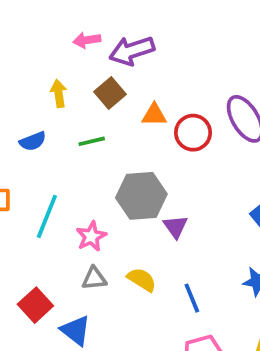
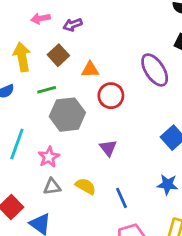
purple arrow: (132, 51) -> (73, 25), size x0.6
yellow arrow: (59, 94) -> (22, 57), size x1.5
red circle: (193, 133) -> (111, 96), moved
gray hexagon: (141, 196) -> (67, 115), moved

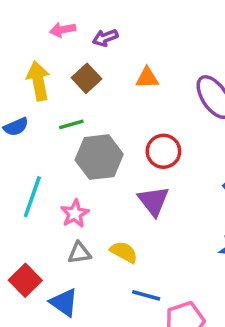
orange triangle: (90, 70) -> (147, 78), moved
red circle: (111, 96) -> (163, 151), moved
purple triangle: (108, 148) -> (153, 201), size x1.4
blue line: (121, 198) -> (146, 295), moved, turned -50

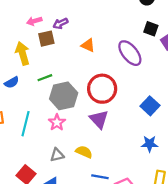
brown square: (87, 78) -> (46, 39), moved, turned 35
orange triangle: (147, 78) -> (88, 45), turned 32
red circle: (163, 151) -> (102, 89), size x1.4
pink star: (75, 214) -> (57, 122), moved

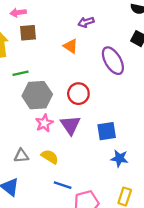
purple arrow: (60, 23) -> (86, 22), moved
red circle: (102, 89) -> (78, 94), size x0.7
blue square: (150, 106) -> (107, 131), moved, turned 30
pink star: (57, 122) -> (44, 123), moved

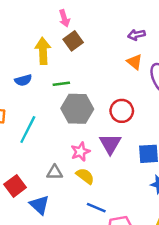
pink arrow: (18, 13) -> (64, 18), turned -105
brown square: (28, 33) -> (73, 41), turned -36
orange triangle: (71, 46) -> (135, 62), moved
pink star: (44, 123) -> (80, 152), moved

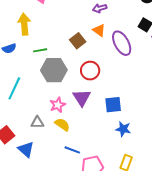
brown square: (73, 41) -> (78, 41), moved

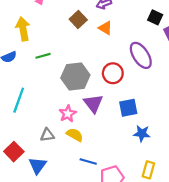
brown square: (78, 41) -> (78, 20), moved
purple ellipse: (122, 43) -> (141, 55), moved
gray hexagon: (54, 70) -> (75, 77), moved
red circle: (90, 71) -> (113, 73), moved
blue triangle: (26, 149) -> (38, 165), turned 30

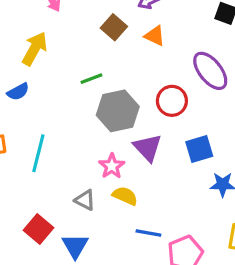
yellow arrow: (23, 29) -> (35, 49), turned 45
green line: (43, 56) -> (91, 79), moved
gray triangle: (47, 135) -> (85, 200), turned 40

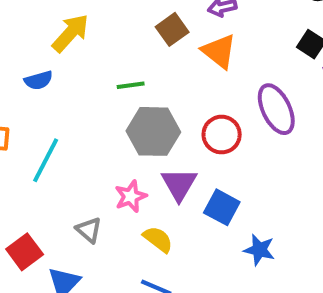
orange triangle: (155, 36) -> (219, 51), size x1.4
blue square: (199, 149) -> (222, 207), moved, turned 32
yellow semicircle: (125, 196) -> (158, 239), moved

